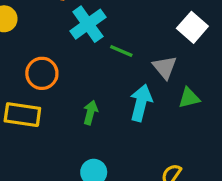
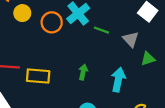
orange circle: (42, 73) -> (52, 22), moved
cyan arrow: (141, 103) -> (118, 80), moved

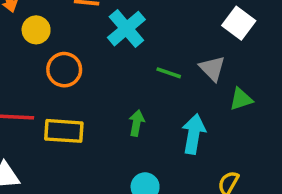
orange circle: (52, 22) -> (64, 70), moved
green line: (101, 30) -> (169, 73), moved

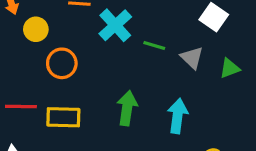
green line: (169, 73) -> (154, 45), moved
green triangle: (241, 99) -> (230, 68), moved
green arrow: (137, 123) -> (127, 108), size x1.5

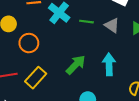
green arrow: (127, 108) -> (76, 65), turned 45
yellow rectangle: (63, 117) -> (36, 78), turned -40

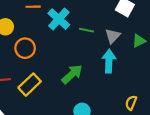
gray triangle: (112, 25) -> (113, 36), turned 35
cyan arrow: (109, 64) -> (109, 61), moved

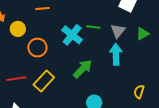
cyan cross: (59, 19) -> (72, 35), moved

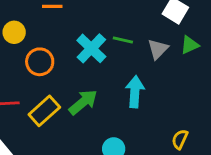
green triangle: (143, 34) -> (190, 45), moved
cyan arrow: (116, 54) -> (135, 92), moved
green arrow: (83, 69) -> (83, 102), moved

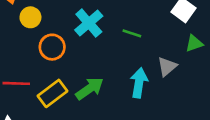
cyan cross: (91, 48) -> (89, 23), moved
gray triangle: (158, 49) -> (167, 67), moved

